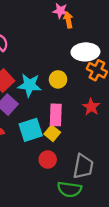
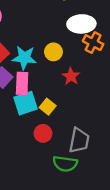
red star: (91, 107) -> (71, 76), moved
pink rectangle: (56, 115) -> (22, 83), moved

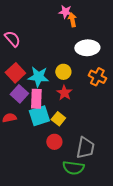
orange cross: (93, 43) -> (97, 77), moved
red star: (71, 76) -> (64, 93), moved

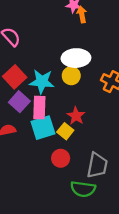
white ellipse: (87, 48) -> (76, 58), moved
red star: (64, 93) -> (76, 116), moved

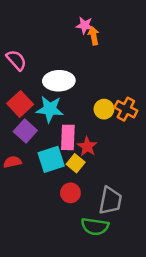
white ellipse: (76, 58) -> (59, 81), moved
yellow circle: (71, 76) -> (104, 109), moved
pink rectangle: (39, 108) -> (68, 137), moved

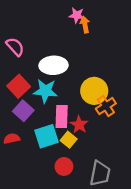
yellow circle: (104, 109) -> (94, 91), size x1.5
orange cross: (126, 109) -> (106, 106), moved, turned 30

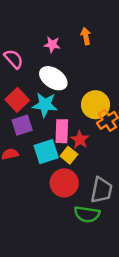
pink star: (77, 15) -> (52, 45), moved
white ellipse: (53, 65) -> (53, 78), turned 36
purple square: (23, 111) -> (22, 125), turned 30
red circle: (64, 166) -> (64, 183), size x1.5

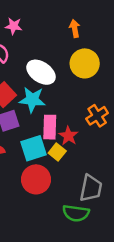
pink star: (52, 45) -> (14, 26), moved
yellow circle: (95, 105) -> (85, 63), moved
red circle: (64, 183) -> (36, 179), moved

